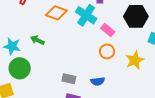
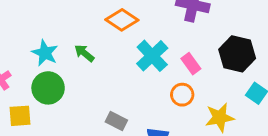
cyan cross: (86, 15) -> (152, 56), moved

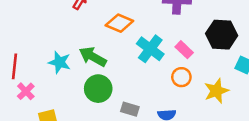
green arrow: (84, 53) -> (93, 57), size x1.5
green circle: (48, 88) -> (98, 89), moved

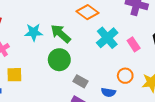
cyan star: (59, 62) -> (34, 32), turned -30
orange circle: (181, 77) -> (125, 76), moved

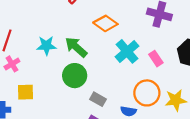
orange circle: (125, 76) -> (147, 93), size x1.5

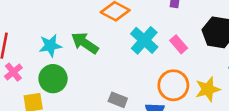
green circle: (75, 76) -> (53, 79), moved

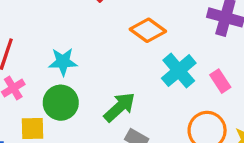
green arrow: (85, 43) -> (119, 107), moved, turned 96

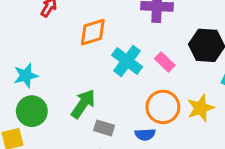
orange diamond: (148, 30) -> (93, 32), turned -40

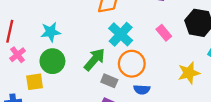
cyan cross: (127, 61) -> (121, 34), moved
orange circle: (163, 107) -> (132, 64), moved

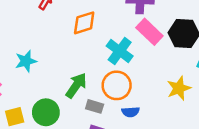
pink rectangle: (164, 33) -> (149, 32), moved, size x1.5
cyan cross: (121, 34) -> (120, 51), moved
green circle: (52, 61) -> (46, 112), moved

